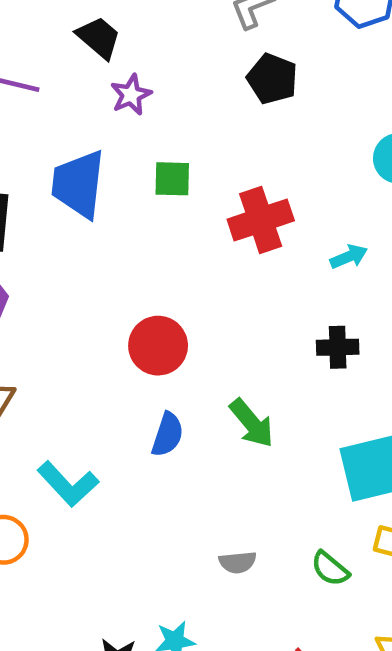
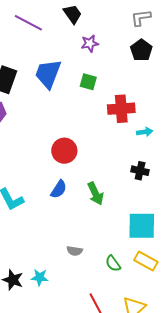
purple star: (131, 95) -> (90, 43), moved
cyan arrow: (349, 257) -> (145, 132), moved

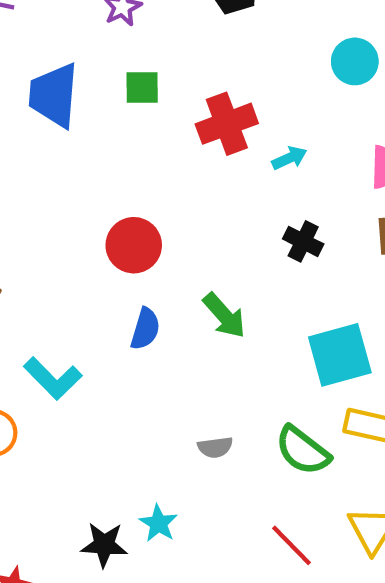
black cross: (140, 171) -> (303, 241), turned 30
green semicircle: (113, 263) -> (303, 451), size x1.5
cyan star: (40, 277) -> (158, 523), turned -30

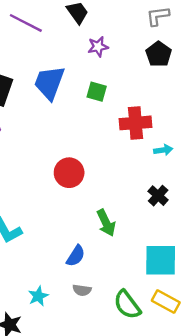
blue semicircle: (145, 329) -> (76, 256), moved
cyan star: (158, 523) -> (38, 296), moved

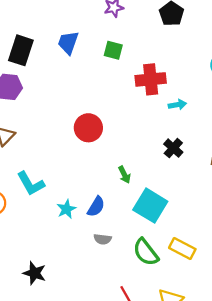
blue trapezoid: (49, 83) -> (68, 43), size x0.7
green arrow: (106, 223) -> (124, 175), size x0.7
cyan square: (161, 260) -> (150, 206), moved, turned 32
cyan star: (38, 296) -> (66, 209), moved

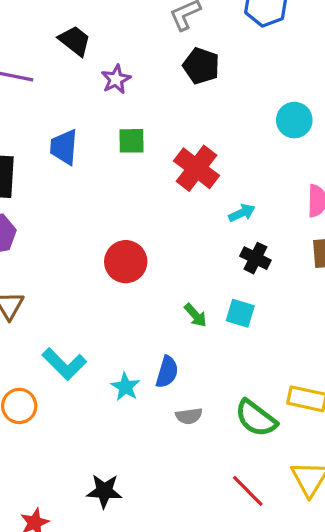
red cross: (151, 79) -> (196, 168), turned -32
cyan arrow: (177, 105) -> (242, 213), moved
cyan square: (150, 206) -> (240, 313), moved, size x0.6

